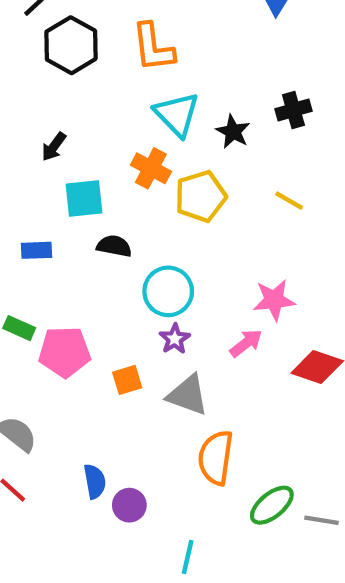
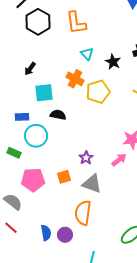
cyan triangle: (177, 114) -> (87, 54), size x0.6
cyan circle: (168, 291) -> (36, 136), moved
pink pentagon: (65, 352) -> (33, 180), moved
orange semicircle: (216, 458) -> (83, 213), moved
blue semicircle: (95, 481) -> (46, 233), moved

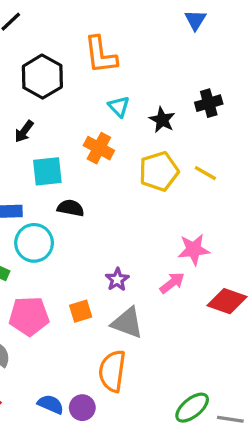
black hexagon: (38, 22) -> (42, 77), moved
yellow pentagon: (98, 92) -> (159, 171), moved
blue semicircle: (46, 233) -> (51, 404), turned -56

